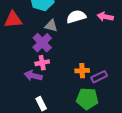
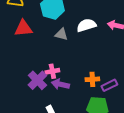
purple cross: (42, 43) -> (37, 80), moved
purple arrow: (33, 76) -> (60, 84), moved

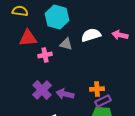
pink cross: (52, 71) -> (45, 55), moved
purple rectangle: (109, 85) -> (103, 101), moved

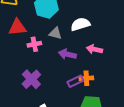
pink arrow: (120, 35) -> (94, 49), moved
purple arrow: (65, 94) -> (67, 54), moved
purple rectangle: (103, 101) -> (75, 81), moved

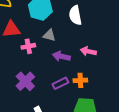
white semicircle: (80, 24) -> (75, 15), moved, turned -84
purple rectangle: (75, 81) -> (60, 83), moved

